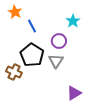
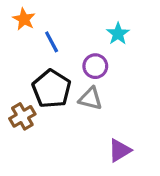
gray triangle: (56, 61) -> (90, 99), turned -49
brown cross: (14, 72) -> (22, 116), turned 35

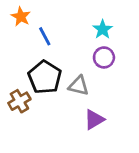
purple circle: (95, 66) -> (104, 57), moved
purple triangle: (120, 150) -> (94, 119), moved

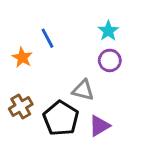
orange star: (21, 17) -> (22, 58), moved
black pentagon: (45, 77) -> (61, 118), moved

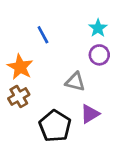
orange star: (22, 58) -> (20, 67), moved, size x1.4
black pentagon: (61, 118) -> (55, 126), moved

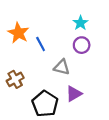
blue line: (43, 35) -> (41, 44), moved
orange star: (20, 67) -> (18, 33), moved

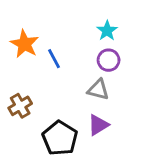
gray triangle: (62, 67) -> (98, 90), moved

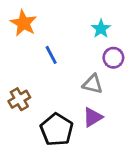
orange star: (25, 44) -> (23, 23), moved
purple circle: (109, 60) -> (113, 58), moved

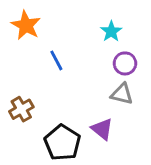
gray triangle: (93, 84) -> (122, 94), moved
purple triangle: (93, 117) -> (102, 129), turned -50

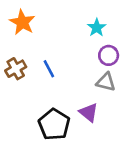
blue line: (56, 60) -> (49, 69), moved
brown cross: (21, 109) -> (16, 69), moved

